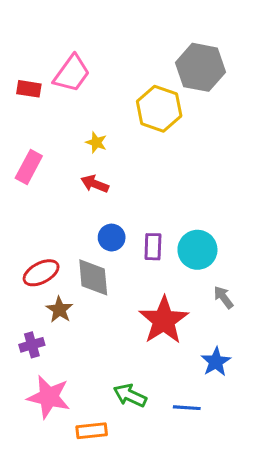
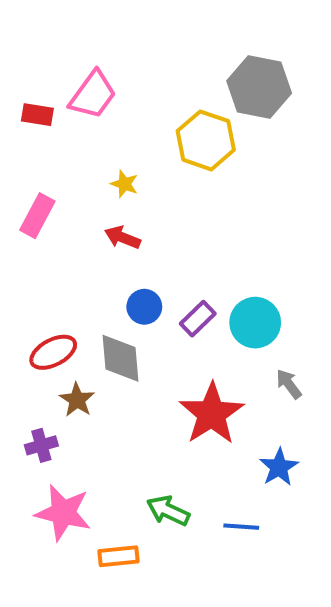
purple rectangle: (153, 247) -> (198, 319), turned 44

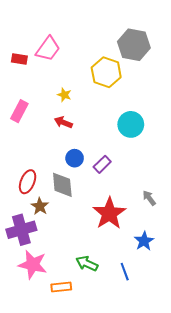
cyan circle: (255, 323) -> (131, 124), moved
red ellipse: (53, 352) -> (28, 182), turned -40
purple cross: (41, 445) -> (21, 230), size x1.8
blue line: (241, 527) -> (125, 272), turned 66

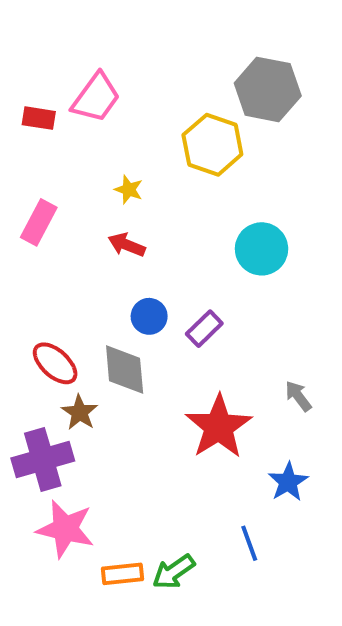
red ellipse: (28, 182) -> (55, 363), turned -70
green arrow: (87, 263) -> (174, 572), moved, turned -60

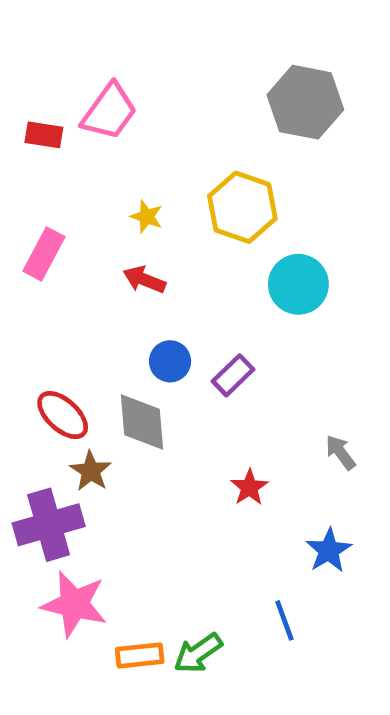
yellow hexagon: (212, 145) -> (242, 207), moved
red star: (219, 427) -> (249, 487), size x0.5

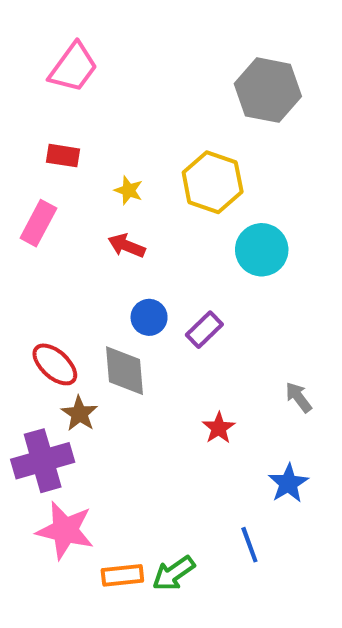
pink trapezoid: (109, 112) -> (73, 68), moved
red rectangle: (44, 135) -> (63, 156), moved

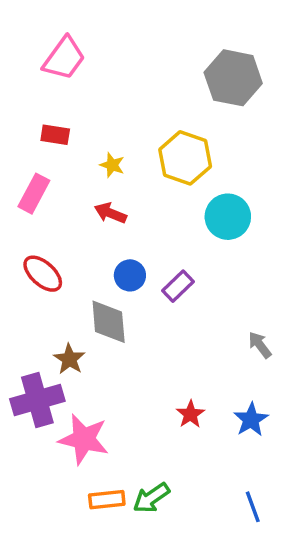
red ellipse: (55, 364) -> (43, 274), moved
red star: (219, 428) -> (190, 414), moved
pink star: (65, 530) -> (84, 439), moved
blue line: (249, 545) -> (253, 507), moved

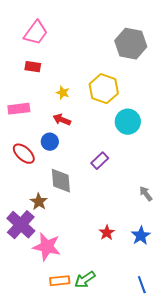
red rectangle: (55, 135) -> (33, 67), moved
pink rectangle: (34, 194) -> (19, 109), turned 55
blue circle: (130, 275) -> (50, 142), moved
purple cross: (37, 400) -> (21, 225), turned -32

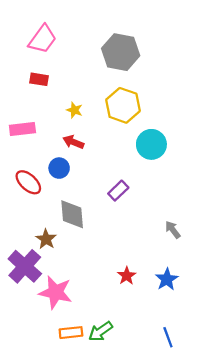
gray hexagon: (131, 44) -> (121, 52), moved

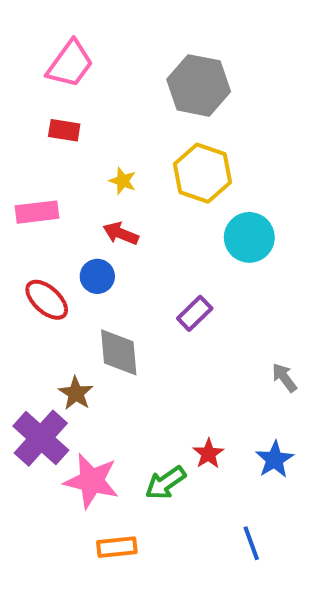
green arrow: (101, 331) -> (166, 483), moved
blue line: (168, 337) -> (251, 543), moved

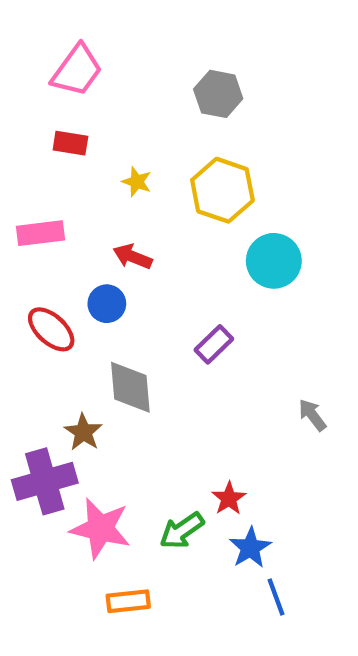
gray hexagon: (199, 85) -> (218, 94), size x0.7
yellow star: (123, 181) -> (137, 182), moved
purple cross: (41, 438) -> (45, 481), turned 32
blue star: (275, 459) -> (250, 548), moved

